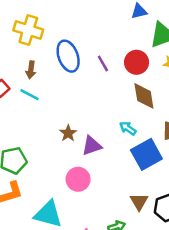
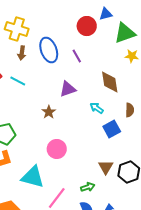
red circle: (137, 62) -> (87, 26), moved
brown arrow: (31, 70) -> (22, 53), moved
purple triangle: (92, 146) -> (68, 89), moved
blue square: (146, 154) -> (112, 129), size x0.7

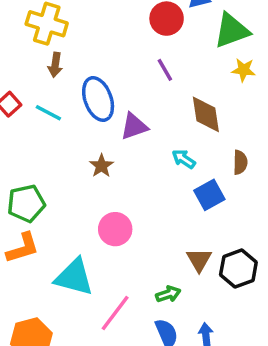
blue ellipse: (49, 50) -> (98, 99), moved
purple line: (77, 56) -> (165, 70), moved

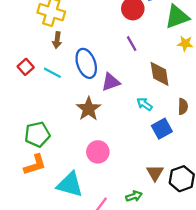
brown star: (101, 166) -> (89, 109), size x1.5

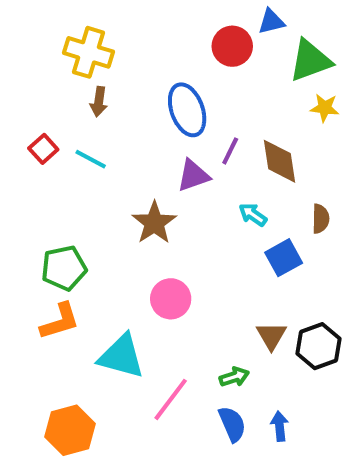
purple line: (132, 44) -> (230, 151), moved, turned 56
blue ellipse: (86, 63) -> (187, 110), moved

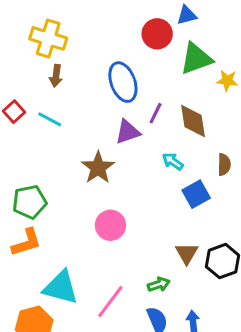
green triangle: (310, 61) -> (196, 59), moved
cyan triangle: (121, 356) -> (61, 288), moved

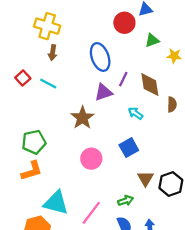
green triangle: (196, 59) -> (152, 40), size x0.6
brown semicircle: (224, 165) -> (172, 104), moved
blue square: (196, 194) -> (129, 148), moved

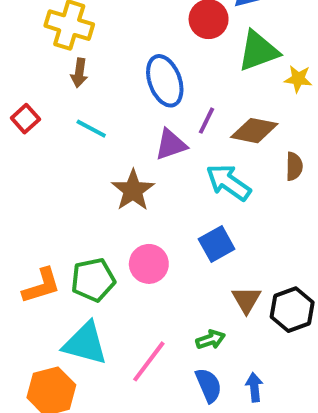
green triangle: (152, 40) -> (258, 51), size x1.6
cyan line: (48, 84) -> (91, 129), moved
brown diamond: (150, 85) -> (254, 131), turned -70
cyan arrow: (135, 113) -> (228, 182), size x1.6
green pentagon: (34, 142) -> (93, 280), moved

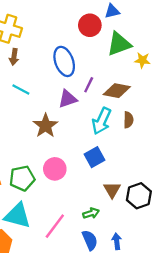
brown semicircle: (294, 166) -> (128, 120), moved
cyan arrow: (228, 182) -> (102, 121), turned -100

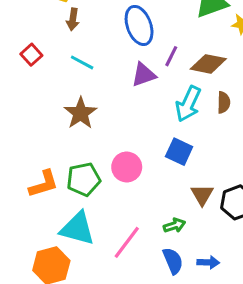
brown star: (45, 126) -> (81, 113), moved
blue square: (95, 157) -> (179, 152), turned -36
blue arrow: (117, 241) -> (208, 262), turned 98

